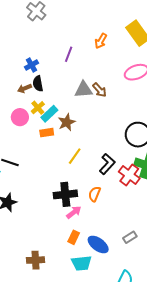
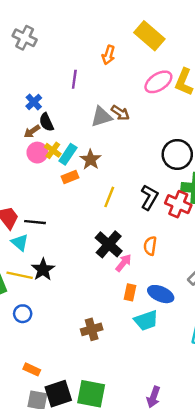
pink circle: (20, 117) -> (37, 153), moved
black cross: (65, 194) -> (109, 244), turned -30
orange semicircle: (95, 194) -> (150, 246), moved

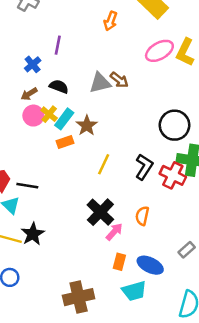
purple line: (74, 79) -> (58, 45), moved
black semicircle: (46, 122) -> (59, 86), moved, turned 132
brown cross: (92, 329) -> (79, 297), size x1.4

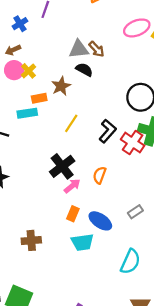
black semicircle: (59, 86) -> (84, 70), moved
cyan rectangle: (64, 119) -> (27, 113), moved, turned 36
brown cross: (79, 297) -> (31, 240), size x0.7

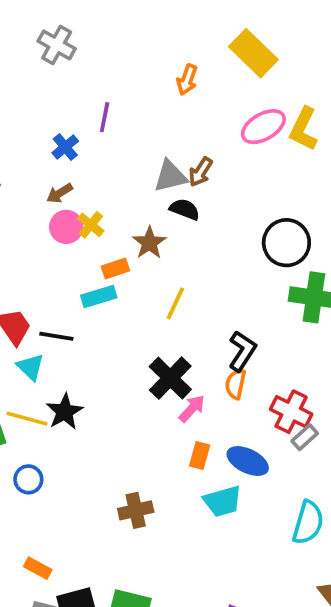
brown arrow: (97, 49) -> (201, 172), turned 84
black L-shape: (108, 131) -> (242, 351), moved
red cross: (133, 142) -> (291, 412), moved

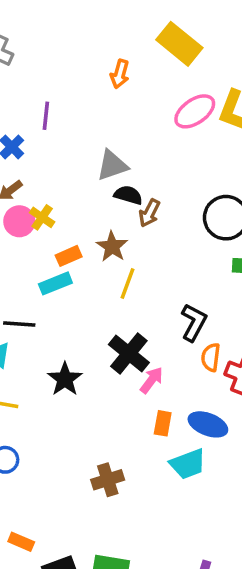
brown arrow: (201, 172) -> (149, 213), moved
brown star: (149, 243) -> (112, 247), moved
orange semicircle: (235, 384) -> (211, 357), moved
black star: (65, 412) -> (65, 379), moved

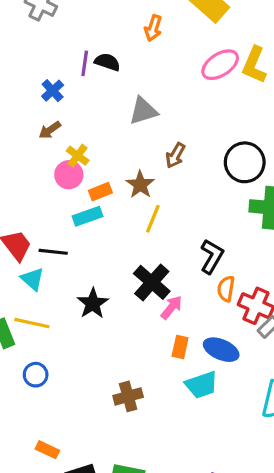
black semicircle: (128, 195) -> (107, 62), moved
pink circle: (19, 221) -> (69, 175), moved

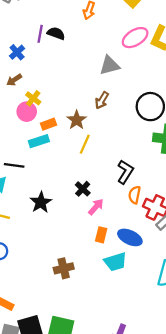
gray triangle: (143, 111) -> (110, 65), moved
black cross: (152, 282) -> (83, 189), size x0.6

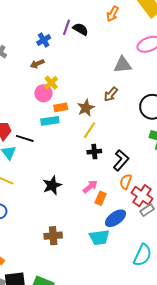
black cross: (83, 189) -> (94, 152), moved, turned 32
black star: (41, 202) -> (52, 185), moved
orange rectangle: (101, 235) -> (101, 198), moved
blue ellipse: (130, 237) -> (116, 218), turned -70

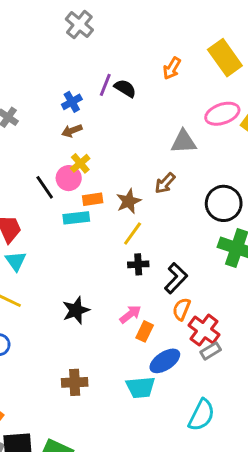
brown arrow: (37, 64) -> (72, 131), moved
black line: (25, 138) -> (45, 187), moved, turned 36

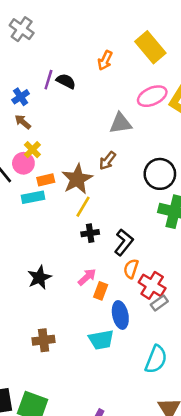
brown arrow: (72, 131) -> (23, 122), turned 66
brown star: (129, 201) -> (77, 179), size x1.4
blue ellipse: (165, 361) -> (120, 315), turned -64

